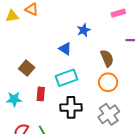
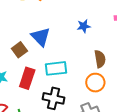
blue triangle: (65, 49) -> (41, 37), moved, size x1.5
red rectangle: (41, 94) -> (27, 78), size x1.5

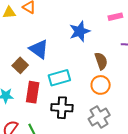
blue star: (84, 26) -> (80, 31), size x1.5

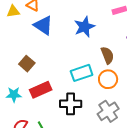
blue triangle: (39, 49) -> (43, 25), moved
cyan rectangle: (59, 78) -> (82, 73), moved
red rectangle: (33, 92) -> (41, 90), turned 60

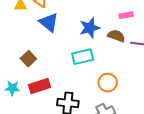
brown semicircle: (107, 55) -> (116, 36), moved, turned -54
cyan rectangle: (82, 73) -> (83, 57), moved

